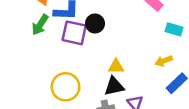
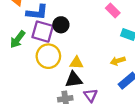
green arrow: (40, 25) -> (18, 39), moved
yellow circle: (66, 87) -> (48, 56), moved

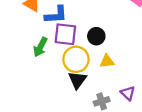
black circle: (61, 25) -> (96, 36), moved
black triangle: (74, 80) -> (77, 80), moved, turned -36

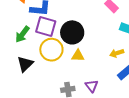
black circle: (96, 36) -> (72, 32), size x1.5
black triangle: (77, 80) -> (25, 64), moved

